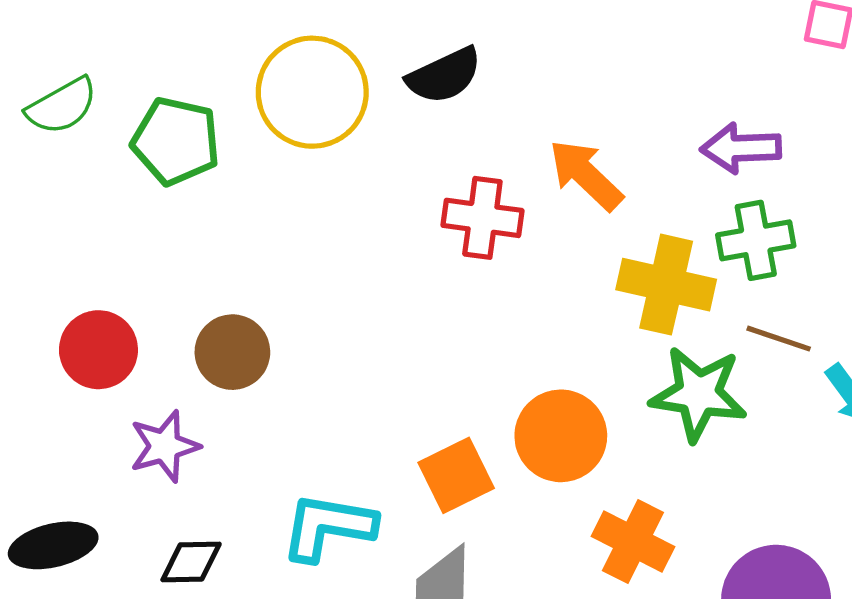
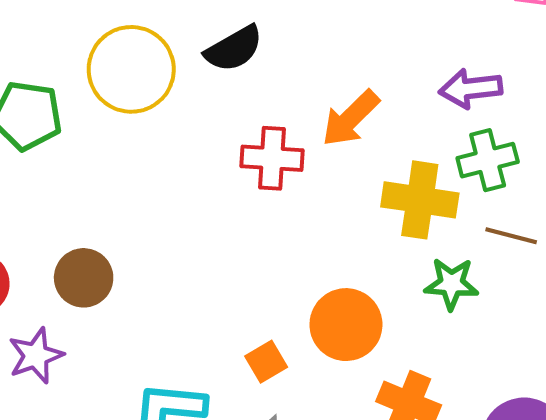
orange arrow: (586, 175) -> (350, 118), turned -84
green star: (698, 394) -> (451, 284), size x0.7
orange square: (456, 475) -> (266, 362), size x0.7

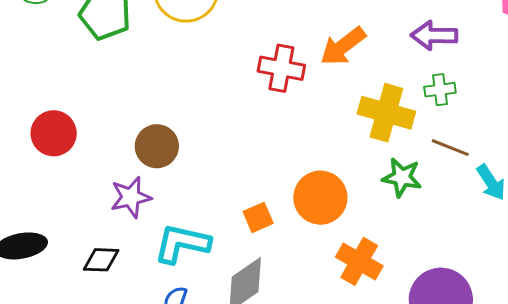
green cross: (488, 160) -> (440, 90), size x0.7
brown circle: (84, 278) -> (157, 146), moved
purple star: (36, 356) -> (131, 197), moved

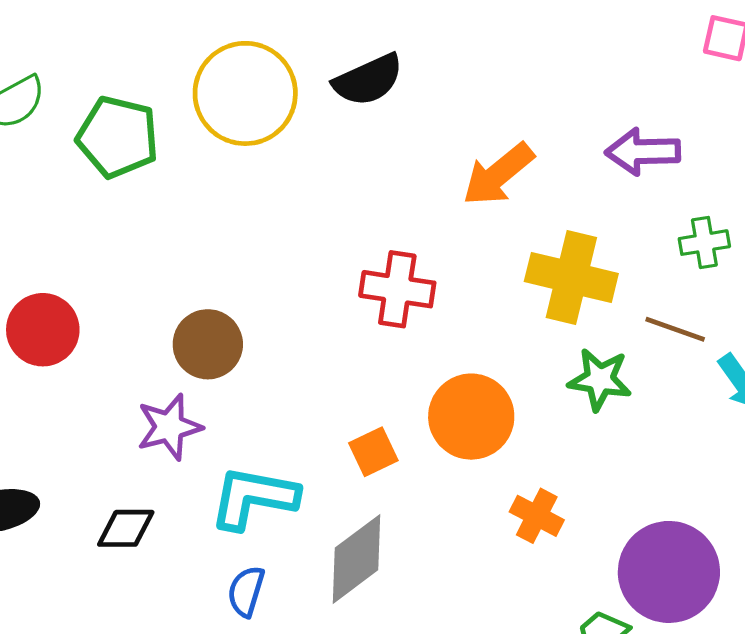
red cross: (281, 68) -> (397, 289), moved
green cross: (440, 90) -> (704, 243), moved
orange cross: (359, 261) -> (537, 516), size x0.7

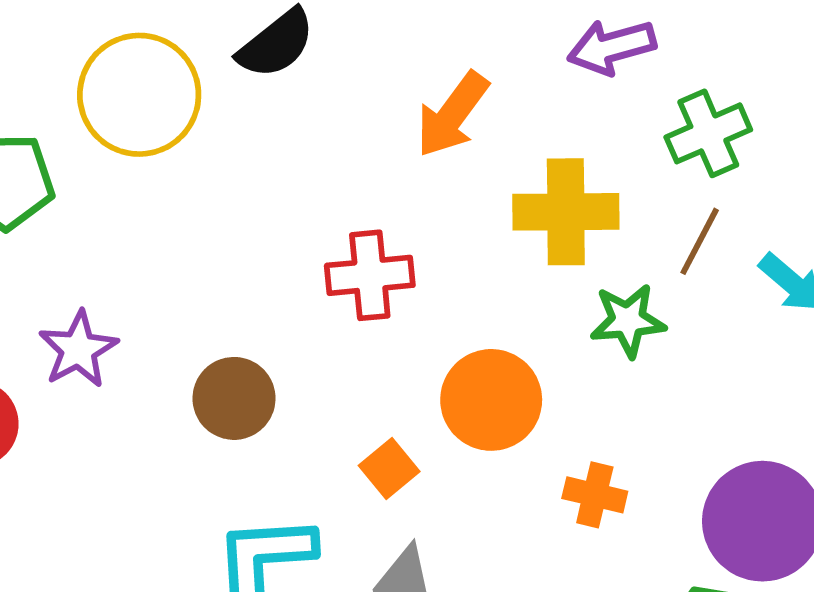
green cross: (704, 243) -> (708, 133), size x1.4
brown line: (675, 329) -> (700, 241), turned -68
brown circle: (208, 344) -> (234, 398), moved
purple star: (169, 427) -> (78, 349), moved

